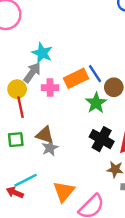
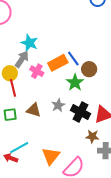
pink cross: (50, 88) -> (37, 71), turned 32
gray star: (50, 148) -> (58, 105), moved

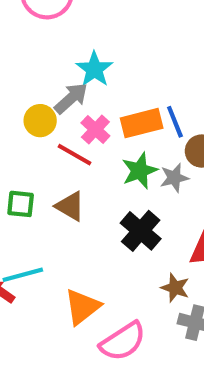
green star: (75, 82) -> (140, 171), moved
red line: (13, 88) -> (75, 155), moved, turned -60
gray star: (58, 105) -> (174, 178), moved
black cross: (80, 112) -> (141, 231), moved

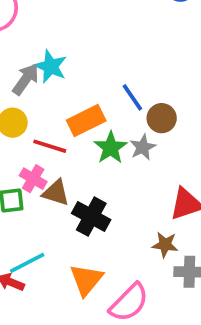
gray arrow: (71, 98) -> (26, 79), moved
orange rectangle: (142, 123) -> (86, 121), moved
pink cross: (95, 129) -> (33, 179), moved
black cross: (141, 231) -> (91, 217), moved

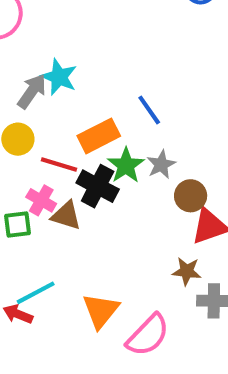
brown circle: (162, 118) -> (191, 196), moved
black cross: (91, 217) -> (98, 186), moved

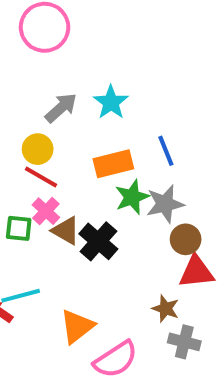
cyan star: (59, 77) -> (111, 102), moved
red line: (59, 164) -> (41, 177), moved
gray star: (161, 165) -> (165, 204), size x1.4
black cross: (98, 186) -> (98, 241), moved

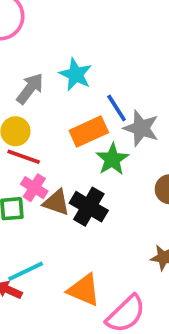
blue line: (166, 151) -> (117, 108), moved
gray star: (165, 204) -> (141, 128), moved, turned -30
orange triangle: (77, 326) -> (84, 290), turned -48

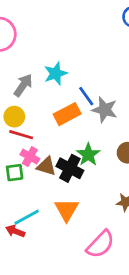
cyan star: (76, 75) -> (56, 74), turned 30
green star: (112, 159) -> (88, 155), moved
orange triangle: (84, 290) -> (67, 210), moved, turned 40

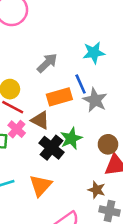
cyan star: (56, 74) -> (94, 53), moved
gray arrow: (23, 85) -> (47, 63), moved
brown triangle: (46, 166) -> (40, 120), moved

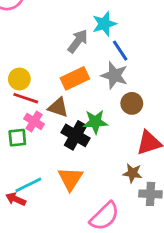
gray arrow: (47, 63) -> (78, 41), moved
blue line: (81, 84) -> (120, 51), moved
green star: (71, 138) -> (95, 122), turned 30
brown circle: (108, 144) -> (132, 103), moved

